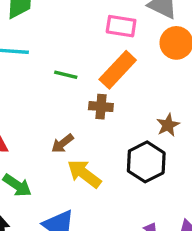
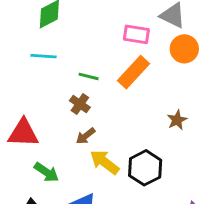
brown cross: (101, 107) -> (80, 104), moved, turned 30
black hexagon: (146, 162) -> (145, 168), moved

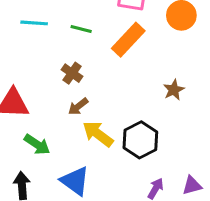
green line: (89, 76) -> (81, 29), moved

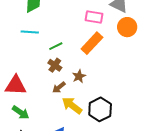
green line: (81, 29) -> (56, 46), moved, turned -40
brown star: (174, 90) -> (79, 76), moved
green arrow: (37, 144) -> (21, 112), moved

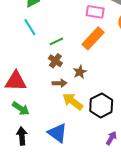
cyan line: (30, 32) -> (30, 27), turned 54
brown arrow: (59, 87) -> (59, 83), turned -144

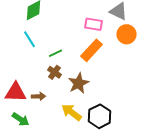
brown star: (80, 72) -> (78, 83), size x1.5
brown arrow: (59, 83) -> (38, 96), moved

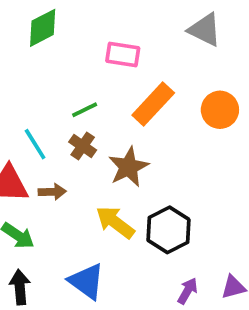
pink rectangle: (94, 24) -> (123, 55), moved
orange circle: (126, 34) -> (220, 110), moved
cyan line: (30, 39) -> (35, 144), moved

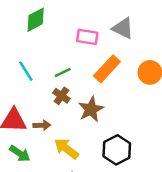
gray triangle: (205, 30) -> (123, 28), moved
cyan line: (35, 144) -> (26, 71), moved
yellow arrow: (115, 222) -> (66, 149), moved

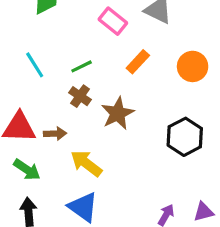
pink rectangle: (87, 37) -> (113, 21), turned 30
orange rectangle: (107, 69) -> (138, 62), size x0.7
black hexagon: (117, 150) -> (185, 137), moved

